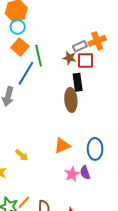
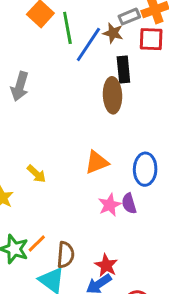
red square: (85, 60) -> (151, 39), moved
blue line: (26, 73) -> (88, 44), moved

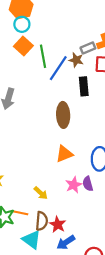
brown ellipse: (112, 95) -> (63, 115), moved
yellow arrow: (36, 174) -> (41, 193), moved
orange line: (37, 243) -> (21, 213), turned 56
red star: (106, 265) -> (58, 224), moved

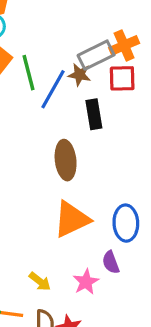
gray rectangle: (88, 48) -> (96, 55), size x1.5
orange triangle: (64, 154) -> (72, 219), size x1.4
pink star: (74, 185) -> (86, 282), moved

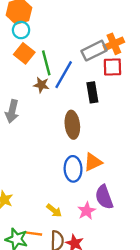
brown star: (79, 75) -> (41, 85), moved
orange triangle: (72, 219) -> (93, 162), moved, size x0.7
blue ellipse: (126, 223) -> (73, 169), moved
purple semicircle: (111, 262) -> (104, 197), size x1.5

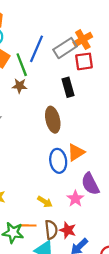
blue line: (64, 75) -> (37, 49), moved

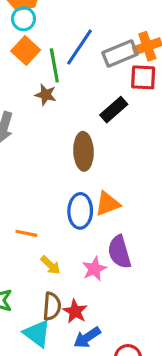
black rectangle: (68, 87) -> (114, 110), turned 54
orange line: (29, 225) -> (26, 233), moved

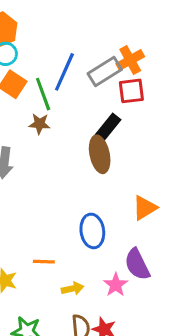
brown ellipse: (84, 151) -> (100, 154), moved
orange triangle: (108, 204) -> (145, 208), moved
yellow arrow: (51, 265) -> (73, 289), turned -45

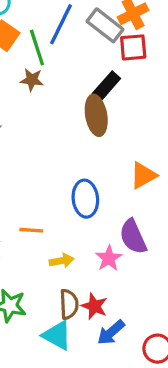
gray rectangle: (105, 72) -> (105, 25), turned 68

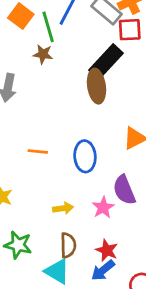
black rectangle: (106, 86) -> (106, 62), size x1.4
orange line: (31, 230) -> (38, 152), moved
red star: (94, 306) -> (107, 250), moved

